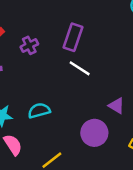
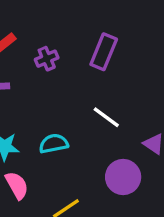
white line: (80, 68) -> (106, 117), moved

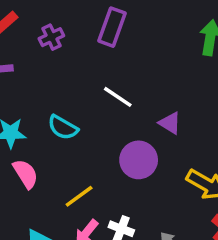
cyan semicircle: (54, 144) -> (63, 127), turned -136

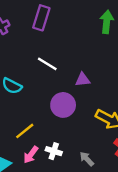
purple triangle: (170, 123) -> (83, 80), turned -35

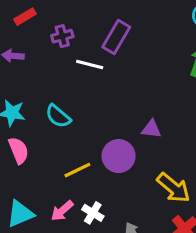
white line: (47, 64) -> (90, 64), moved, turned -30
yellow line: (25, 131) -> (77, 170), moved

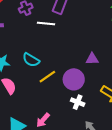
yellow line: (77, 170) -> (47, 77), moved
white cross: (93, 213) -> (78, 102), moved

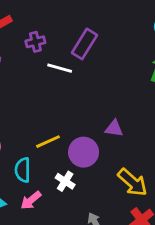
cyan semicircle: (31, 60) -> (23, 170), moved, turned 48
white cross: (78, 102) -> (65, 181), moved

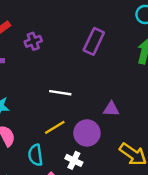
purple rectangle: (84, 44) -> (94, 41), moved
white line: (60, 68) -> (60, 93), moved

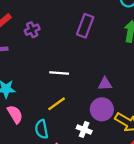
purple circle: (87, 133) -> (102, 109), moved
white cross: (74, 160) -> (84, 130), moved

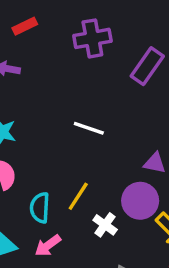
purple cross: (32, 30) -> (92, 38), moved, size x1.5
yellow line: (57, 104) -> (78, 196), moved, turned -36

